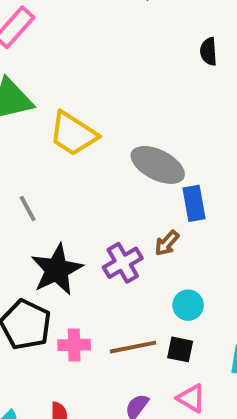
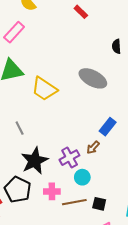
gray ellipse: (158, 165) -> (93, 78), moved
blue rectangle: (194, 203) -> (108, 127), turned 48
cyan circle: (188, 305) -> (82, 177), moved
pink cross: (74, 345) -> (52, 191), moved

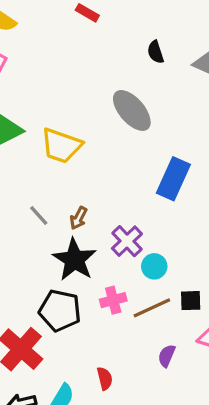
gray ellipse: (93, 78) -> (132, 110), turned 36
blue rectangle: (108, 127) -> (173, 179), size x1.4
brown arrow: (93, 147) -> (78, 218), moved

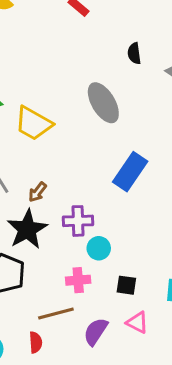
purple cross: (127, 241) -> (78, 221), turned 32
pink cross: (113, 300) -> (78, 280), moved
brown line: (152, 308) -> (56, 313), moved
purple semicircle: (167, 356) -> (96, 332), size x1.4

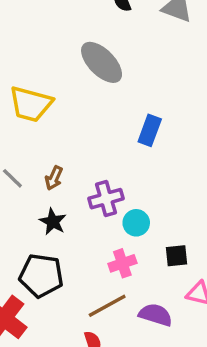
blue rectangle: (130, 172) -> (150, 130), size x0.7
black star: (27, 229) -> (53, 222), size x0.6
purple semicircle: (96, 332) -> (156, 315), turned 88

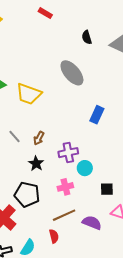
pink cross: (122, 263) -> (65, 187), moved

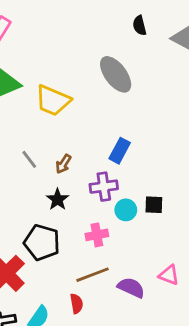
blue rectangle: (97, 115) -> (120, 151), moved
black square: (107, 189) -> (154, 205), moved

